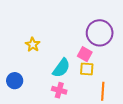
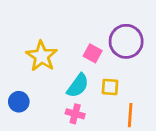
yellow star: (33, 45) -> (42, 56), size x1.6
pink square: (85, 54) -> (93, 53), moved

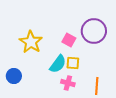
yellow square: (110, 87) -> (73, 63), moved
pink cross: (75, 114) -> (68, 83), moved

